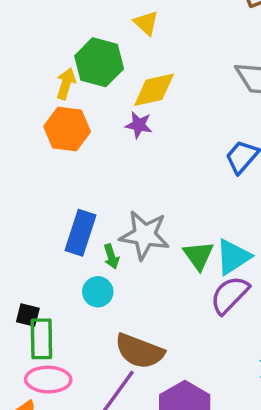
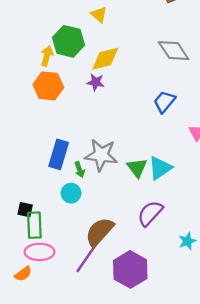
purple semicircle: (230, 295) -> (150, 213), moved
brown semicircle: (139, 351) -> (99, 232), turned 112

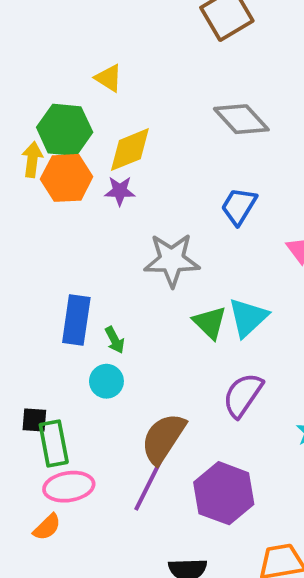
orange hexagon: (48, 86) -> (67, 178), moved
gray star: (101, 155) -> (172, 260), moved

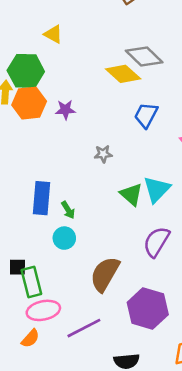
yellow diamond: (130, 150) -> (123, 74), moved, turned 68
gray star: (172, 260) -> (103, 154), size x0.5
purple line: (148, 486) -> (84, 328), moved, turned 40

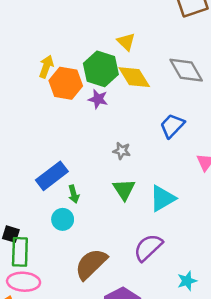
yellow triangle: (53, 34) -> (126, 42), moved
green hexagon: (26, 71) -> (101, 69), moved
yellow diamond: (123, 74) -> (134, 77), moved
green triangle: (131, 194) -> (124, 189), moved
blue rectangle: (42, 198) -> (52, 176), turned 32

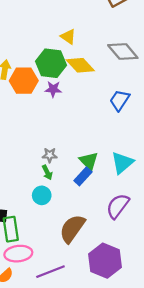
gray star: (122, 151) -> (50, 155), moved
blue rectangle: (52, 176) -> (83, 176), moved, size x0.7

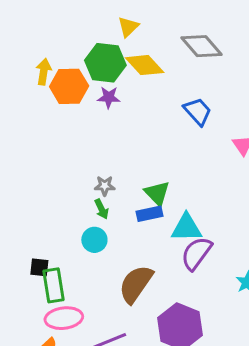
yellow triangle: (68, 37) -> (128, 27), turned 42
blue trapezoid: (120, 100) -> (198, 111), turned 105
cyan triangle: (122, 163) -> (186, 228), moved, turned 40
blue rectangle: (83, 176) -> (150, 214), turned 36

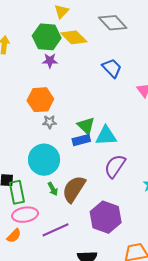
orange hexagon: (69, 86) -> (40, 100), moved
green arrow: (102, 209) -> (53, 189), moved
cyan triangle: (186, 228) -> (106, 136), moved
cyan circle: (94, 240) -> (44, 160), size x1.8

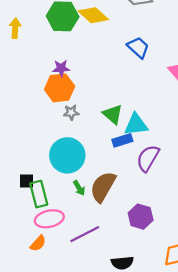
purple star: (50, 61) -> (61, 68), moved
blue rectangle: (81, 140) -> (122, 140), moved
purple hexagon: (106, 217) -> (141, 217), size x0.7

